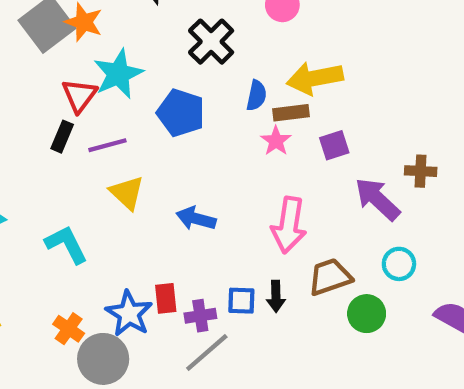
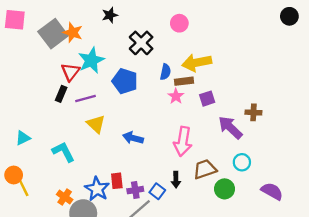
blue square: (241, 301) -> (157, 191), moved, turned 35

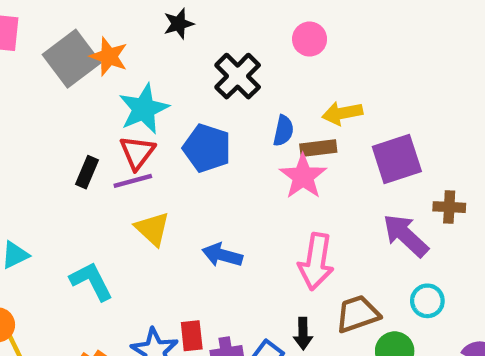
yellow arrow: (197, 63) -> (342, 113), size x0.7
red triangle: (70, 72) -> (137, 152), moved
pink star: (176, 96) -> (303, 176), size x1.5
purple square: (207, 99) -> (397, 159), moved, size x1.6

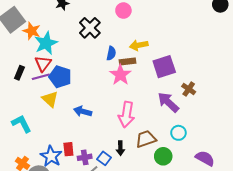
orange star: (109, 56) -> (32, 31), moved
blue pentagon: (207, 148) -> (60, 77), moved
brown cross: (449, 207) -> (189, 89), turned 32

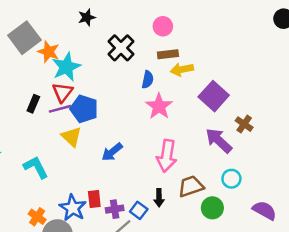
brown rectangle: (128, 61) -> (168, 54), moved
purple square: (164, 67) -> (214, 96), turned -30
blue arrow: (83, 111) -> (112, 152), turned -54

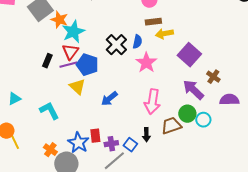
black cross: (121, 48) -> (116, 45), moved
green circle: (212, 208) -> (187, 114), moved
purple semicircle: (264, 210) -> (229, 100), moved, turned -30

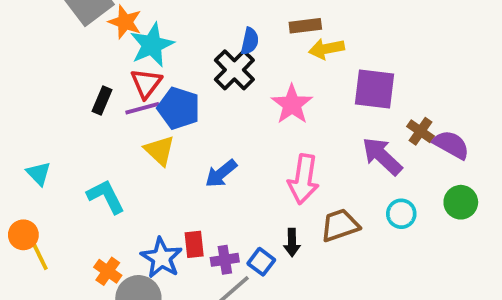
blue semicircle: (137, 42) -> (250, 41), moved
purple square: (189, 55) -> (374, 89), turned -35
cyan triangle: (14, 99) -> (39, 173), turned -48
purple semicircle: (229, 100) -> (451, 145), moved, turned 30
green circle: (187, 114) -> (461, 202), moved

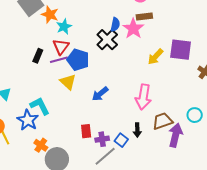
cyan star: (152, 45) -> (64, 27), size x0.7
yellow arrow: (326, 49) -> (155, 57), moved, turned -36
pink star: (292, 104) -> (133, 29), moved
purple arrow: (382, 156) -> (176, 135), moved, turned 60
blue star: (161, 258) -> (28, 120), moved

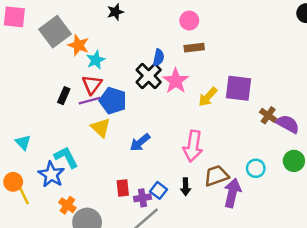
pink star: (133, 29) -> (176, 81), moved
blue square: (121, 140) -> (158, 190), moved

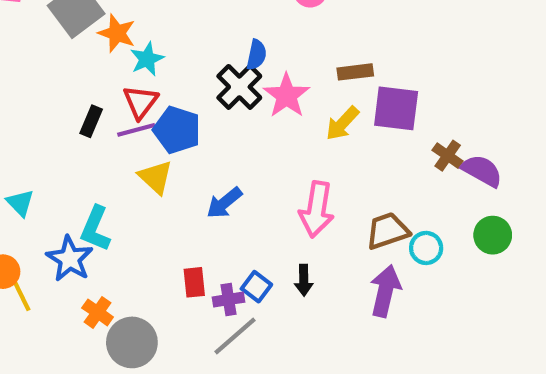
brown rectangle: (194, 48) -> (355, 72), moved
cyan L-shape: (66, 157) -> (95, 229), turned -130
brown trapezoid: (216, 176) -> (387, 231), moved

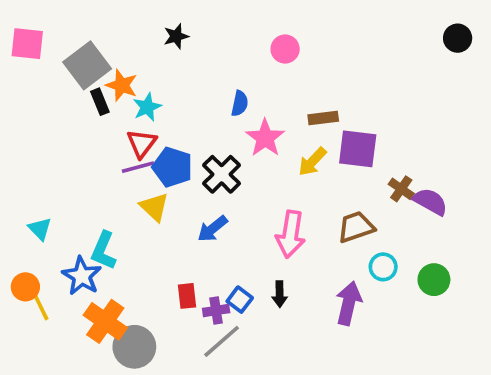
black cross: (239, 87) -> (222, 174), moved
black rectangle: (91, 121) -> (100, 102), moved, turned -45
brown trapezoid: (387, 231) -> (356, 227), moved
green circle: (493, 235) -> (434, 280), moved
orange cross: (98, 312) -> (105, 321), size x1.6

